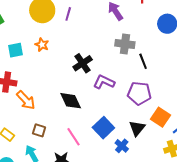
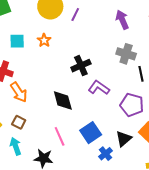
brown square: (39, 130) -> (19, 122), moved

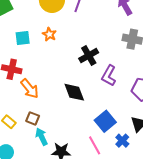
purple L-shape: (99, 88) -> (109, 76), turned -90
pink line: (60, 136) -> (95, 145), moved
cyan arrow: (16, 146) -> (41, 137), moved

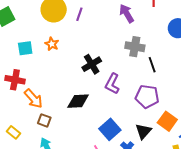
black diamond: (74, 92) -> (78, 101), turned -70
brown square: (33, 118) -> (44, 120), moved

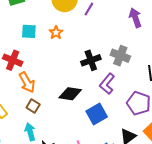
gray cross: (135, 47) -> (120, 56), moved
blue square: (110, 129) -> (97, 114), moved

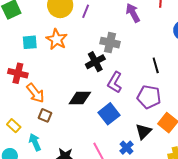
orange star: (56, 33) -> (57, 39), size x1.5
gray cross: (120, 56) -> (110, 43), moved
cyan arrow: (30, 132) -> (35, 142), moved

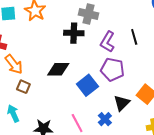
black cross: (95, 62) -> (74, 33), turned 30
purple L-shape: (115, 82) -> (107, 42), moved
purple pentagon: (149, 97) -> (112, 69), moved

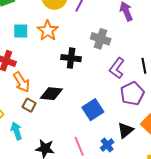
black cross: (74, 33) -> (71, 58), moved
black diamond: (58, 69) -> (51, 94), moved
purple pentagon: (112, 69) -> (132, 94), moved, turned 30

